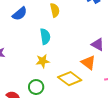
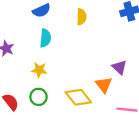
cyan semicircle: (45, 36) -> (45, 38), moved
yellow star: (43, 61) -> (39, 70), moved

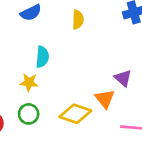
cyan semicircle: (45, 38) -> (42, 57), moved
yellow diamond: (78, 97) -> (75, 114), turned -32

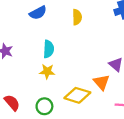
yellow star: (29, 82) -> (47, 72), moved
green circle: (29, 114) -> (44, 106), moved

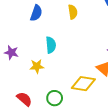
blue semicircle: (38, 13) -> (36, 13), turned -35
yellow star: (47, 72) -> (37, 66), moved

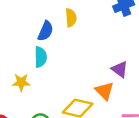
blue semicircle: (36, 13) -> (45, 31), moved

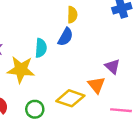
blue semicircle: (45, 31) -> (66, 37), moved
yellow star: (21, 82) -> (21, 70), size x1.6

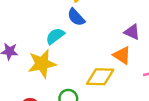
blue semicircle: (66, 37) -> (76, 17), turned 126
cyan semicircle: (41, 48) -> (55, 36), turned -114

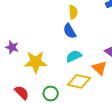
cyan semicircle: (55, 36) -> (74, 56), moved

